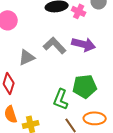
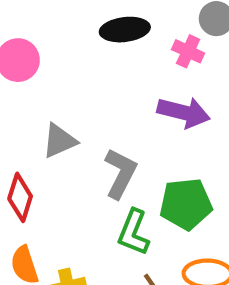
pink cross: (79, 11) -> (188, 51), moved
gray L-shape: (55, 45) -> (120, 173), moved, turned 70

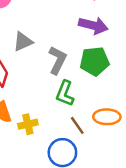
green pentagon: (186, 204) -> (94, 61), moved

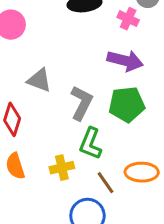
gray triangle: (23, 42) -> (39, 80), turned 45
yellow cross: (28, 124) -> (62, 168), moved

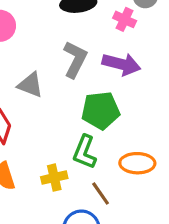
gray L-shape: (81, 103) -> (75, 59), moved
green pentagon: (127, 104) -> (101, 110), moved
orange ellipse: (142, 172) -> (137, 163), moved

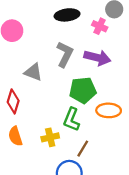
orange ellipse: (137, 163) -> (109, 110), moved
brown line: (101, 194) -> (83, 149), turned 66

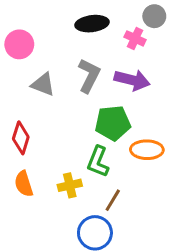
gray triangle: (33, 72) -> (43, 84), moved

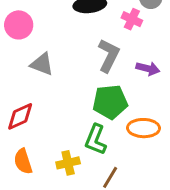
gray L-shape: (89, 76) -> (109, 55), moved
purple arrow: (132, 80) -> (148, 69), moved, size x0.7
red diamond: (21, 138) -> (20, 116), turned 48

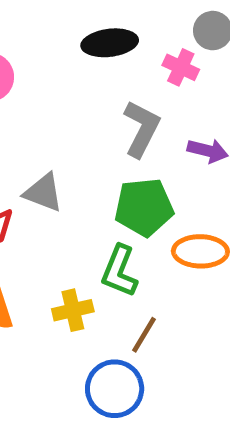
gray triangle: (42, 64) -> (43, 192), moved

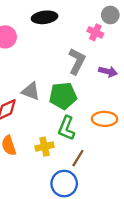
black ellipse: (110, 43) -> (45, 17), moved
green pentagon: (144, 207) -> (63, 96), moved

